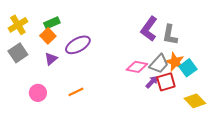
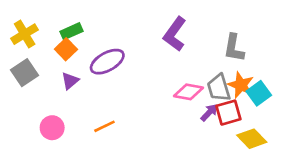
purple L-shape: (149, 29) -> (175, 34), moved
gray trapezoid: (159, 64) -> (219, 88), turned 120
yellow diamond: (195, 101) -> (252, 139), moved

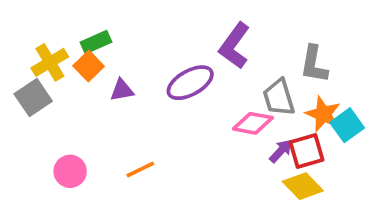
yellow cross: (25, 34) -> (50, 62), moved
purple ellipse: (107, 62) -> (190, 83), moved
purple triangle: (70, 81) -> (122, 90), moved, turned 30
gray trapezoid: (219, 88) -> (279, 97), moved
yellow diamond: (252, 139) -> (303, 186), moved

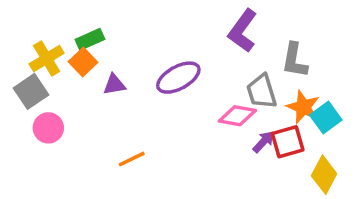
purple L-shape: (234, 46) -> (243, 31), moved
pink circle: (70, 171) -> (48, 128), moved
yellow diamond: (303, 186) -> (324, 175), moved, turned 72

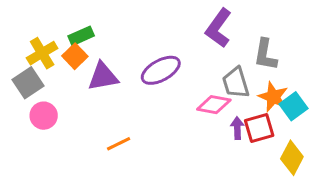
purple triangle: (114, 85) -> (103, 77), size x1.5
purple arrow: (263, 142) -> (237, 128), turned -45

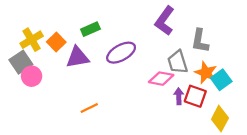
green rectangle: (81, 36) -> (90, 29), moved
pink circle: (44, 116) -> (32, 76), moved
red square: (259, 128) -> (195, 96), turned 35

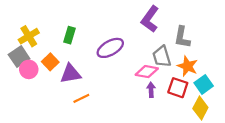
green rectangle: (90, 29) -> (70, 35), moved, turned -49
orange square: (56, 42) -> (50, 62), moved
purple triangle: (77, 57) -> (71, 74), moved
cyan square: (221, 80) -> (204, 84), moved
purple arrow: (179, 96) -> (151, 90), moved

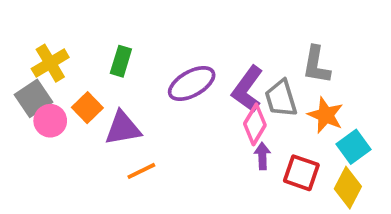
purple L-shape: (150, 19) -> (247, 89), moved
pink diamond: (147, 72) -> (255, 124), turned -70
red square: (178, 88) -> (301, 173), moved

